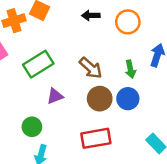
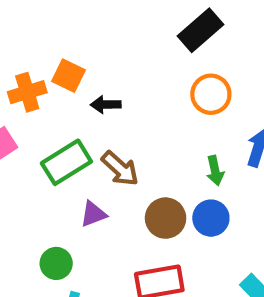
black arrow: (91, 16) -> (106, 105), moved
brown arrow: (91, 68) -> (120, 169), moved

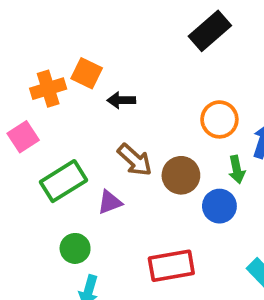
orange circle: (211, 94) -> (219, 119), moved
green rectangle: (66, 162) -> (64, 181), moved
green arrow: (215, 171) -> (237, 169), moved
brown circle: (166, 218) -> (181, 175), moved

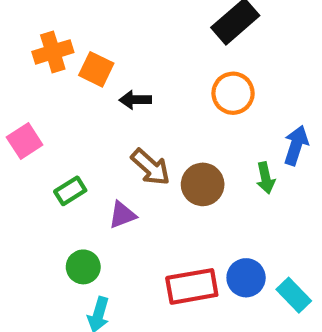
orange cross: (48, 89) -> (53, 52), moved
orange circle: (219, 119) -> (233, 93), moved
green rectangle: (64, 181) -> (70, 191), size x0.6
blue circle: (219, 206) -> (246, 278), moved

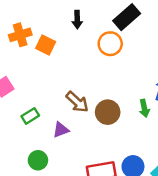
orange circle: (233, 93) -> (110, 44), moved
black arrow: (135, 100) -> (77, 20), moved, turned -90

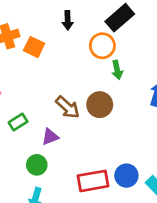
green arrow: (144, 108) -> (117, 70), moved
brown circle: (108, 112) -> (100, 105), moved
green circle: (38, 160) -> (37, 165), moved

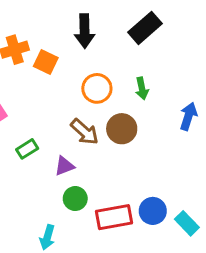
black arrow: (68, 20) -> (85, 31), size x1.5
orange circle: (102, 46) -> (97, 88), moved
green circle: (37, 165) -> (75, 199), moved

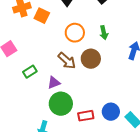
green circle: (75, 199) -> (61, 104), size x1.5
red rectangle: (114, 217) -> (86, 116), size x0.7

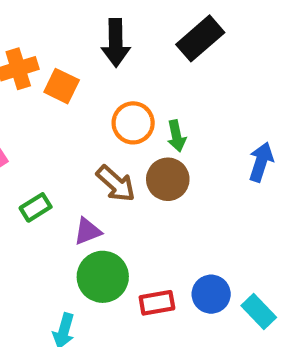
green arrow: (104, 33) -> (176, 136), moved

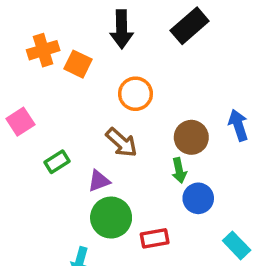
green arrow: (176, 136) -> (179, 170), moved
blue arrow: (261, 162) -> (238, 125), turned -36
brown circle: (168, 179) -> (191, 137), moved
blue circle: (211, 294) -> (198, 198), moved

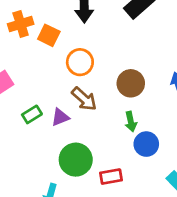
orange circle: (135, 94) -> (80, 62), moved
brown circle: (191, 137) -> (131, 83), moved
purple triangle: (99, 181) -> (60, 117), moved

